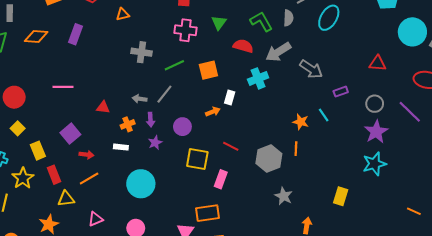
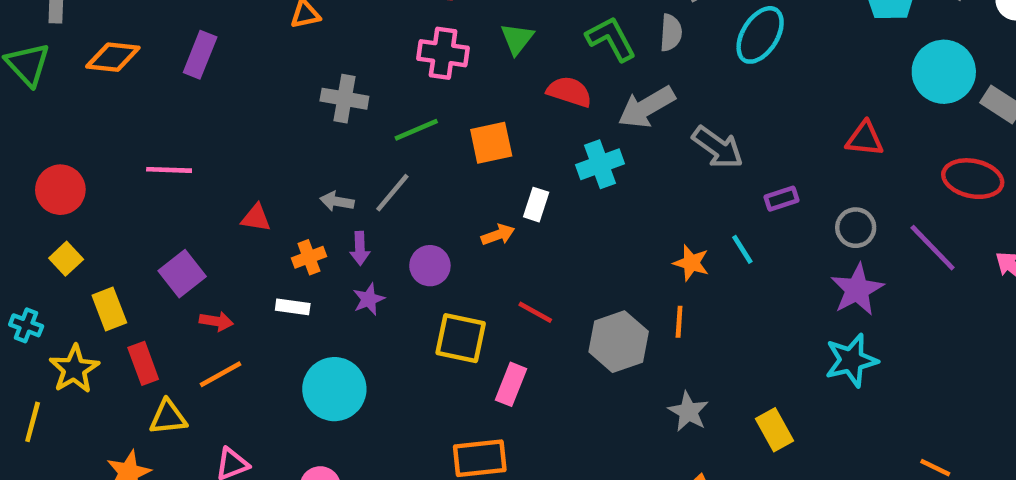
gray star: (284, 196) -> (688, 412), moved
yellow rectangle: (341, 196) -> (774, 430), turned -48

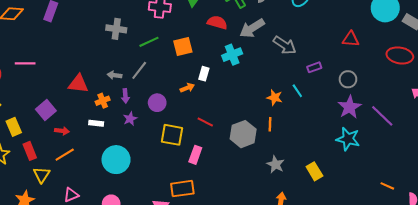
pink line: (169, 170) -> (25, 63), moved
red triangle: (256, 218) -> (78, 84), size x1.5
purple line: (933, 248) -> (382, 116), moved
cyan star: (851, 360) -> (348, 139), turned 30
yellow triangle: (168, 417) -> (42, 175), turned -48

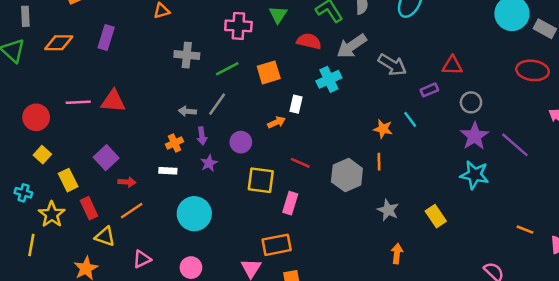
red triangle: (351, 39) -> (452, 65), moved
red triangle: (78, 84) -> (113, 101), moved
yellow triangle: (42, 175) -> (105, 236), turned -42

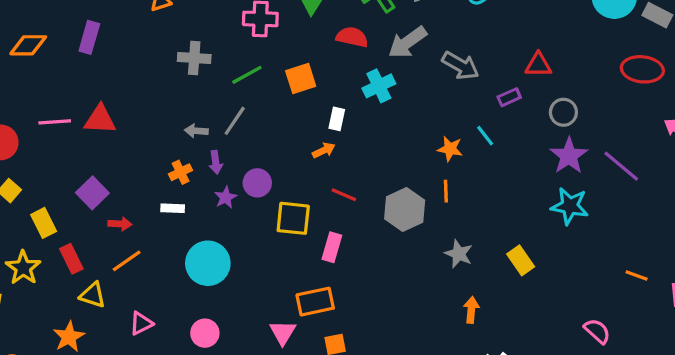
orange arrow: (276, 122) -> (324, 150), moved
purple circle: (241, 142) -> (257, 183), moved

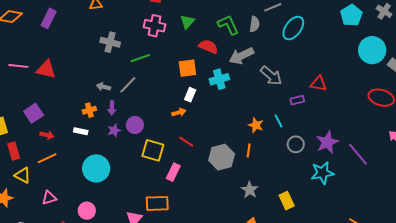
orange square: (301, 79) -> (187, 68), moved
gray circle: (563, 112) -> (296, 144), moved
cyan star: (570, 206) -> (322, 173), turned -30

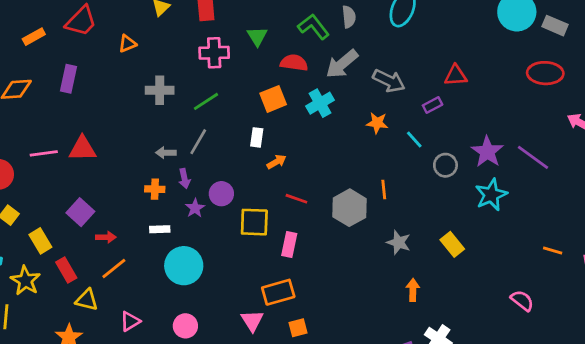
white rectangle: (190, 95) -> (257, 137), moved
orange cross: (89, 110) -> (155, 189), turned 32
orange star: (256, 125) -> (377, 123), moved
white rectangle: (81, 131) -> (160, 229), moved

